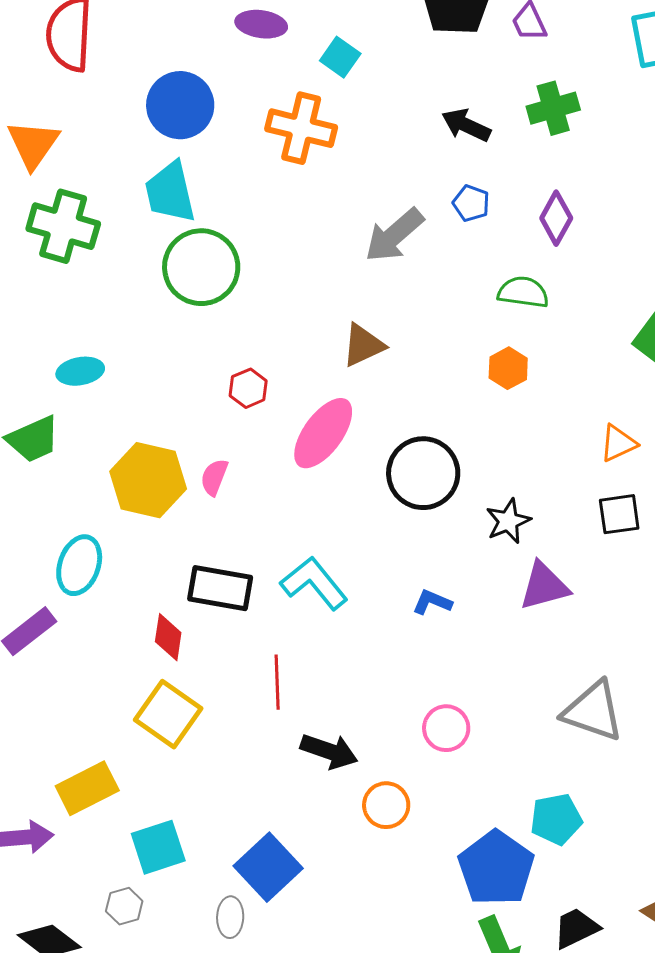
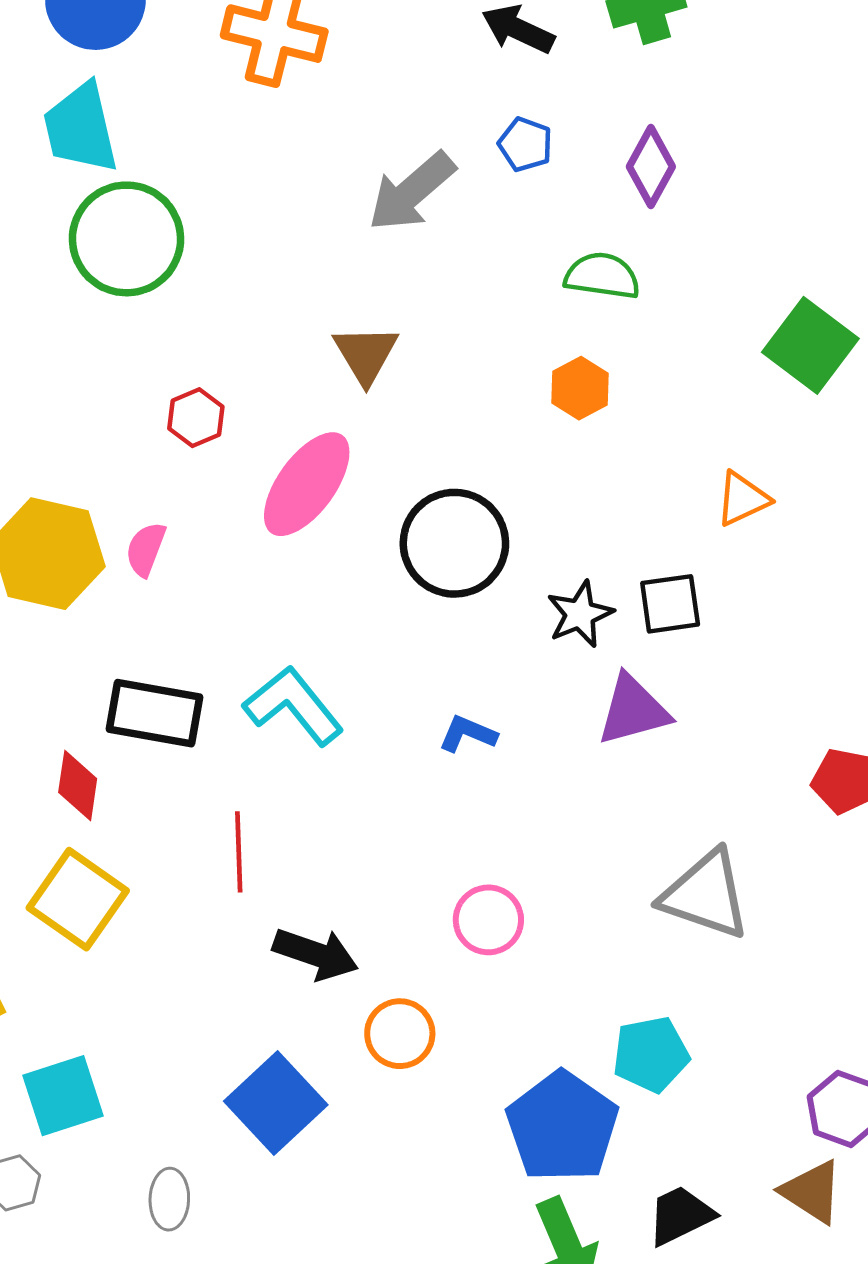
brown triangle: (363, 345) -> (366, 354), turned -36
black square: (619, 514) -> (670, 604), moved
blue square: (268, 867) -> (276, 1103), moved

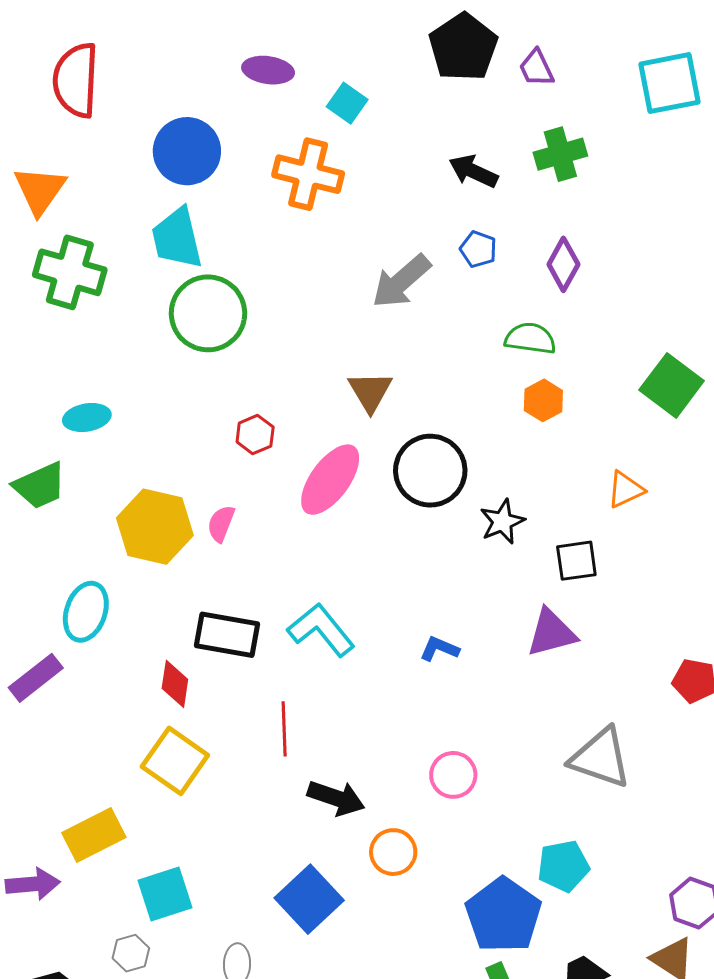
orange hexagon: (580, 388) -> (543, 400), moved
black circle: (454, 543) -> (430, 471), moved
black star: (580, 614) -> (502, 522), moved

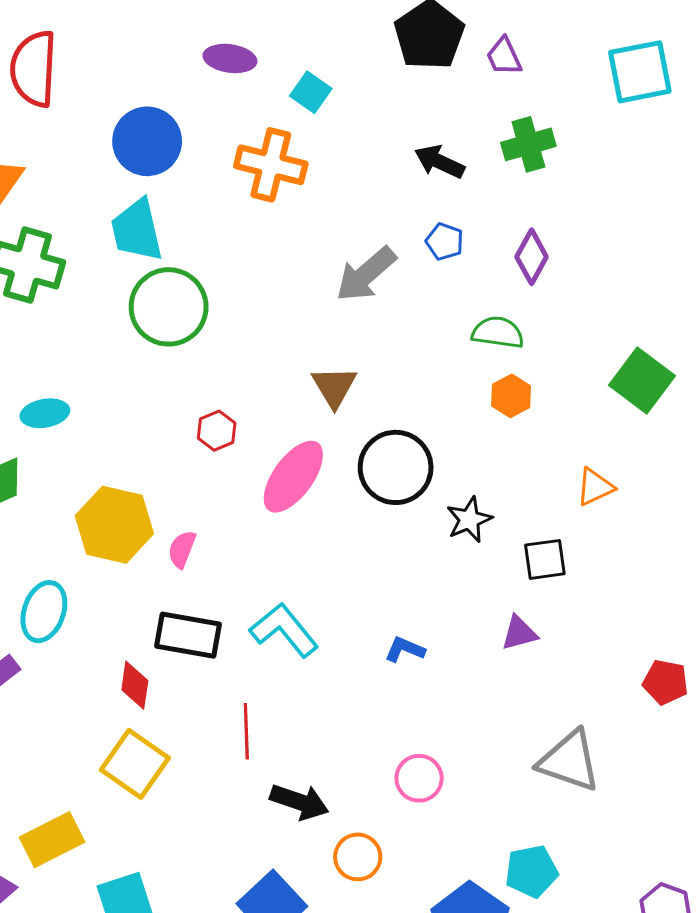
pink semicircle: (221, 524) -> (182, 549), moved
purple triangle: (551, 633) -> (519, 633), size x0.7

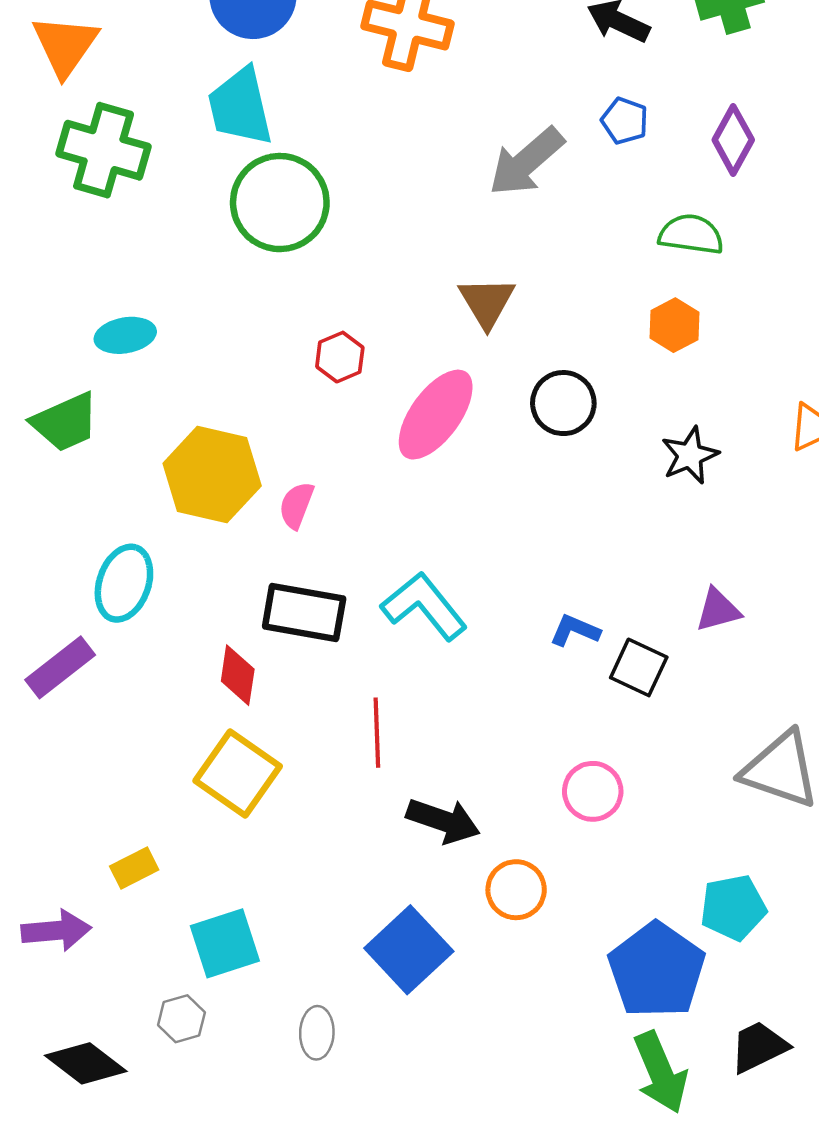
orange hexagon: (511, 396) -> (674, 325), moved
black circle: (396, 467) -> (563, 403), size x0.7
black star: (469, 520) -> (690, 455), moved
black square: (545, 559) -> (639, 667), moved, turned 33
yellow rectangle: (52, 840) -> (134, 868), size x0.6

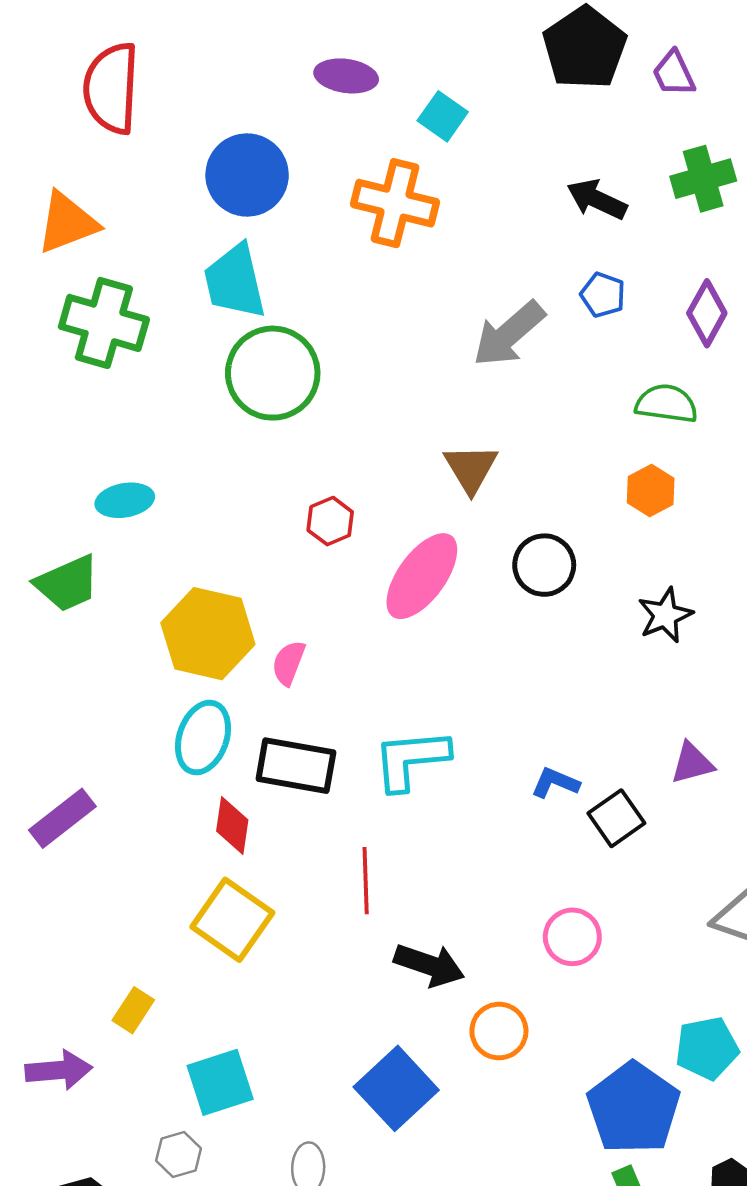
orange triangle: (65, 45) -> (67, 223), turned 34
cyan ellipse: (124, 583) -> (203, 738), moved
cyan L-shape: (424, 606) -> (411, 760), turned -56
black square: (639, 667) -> (616, 818), turned 30
yellow rectangle: (134, 868) -> (133, 1010), turned -30

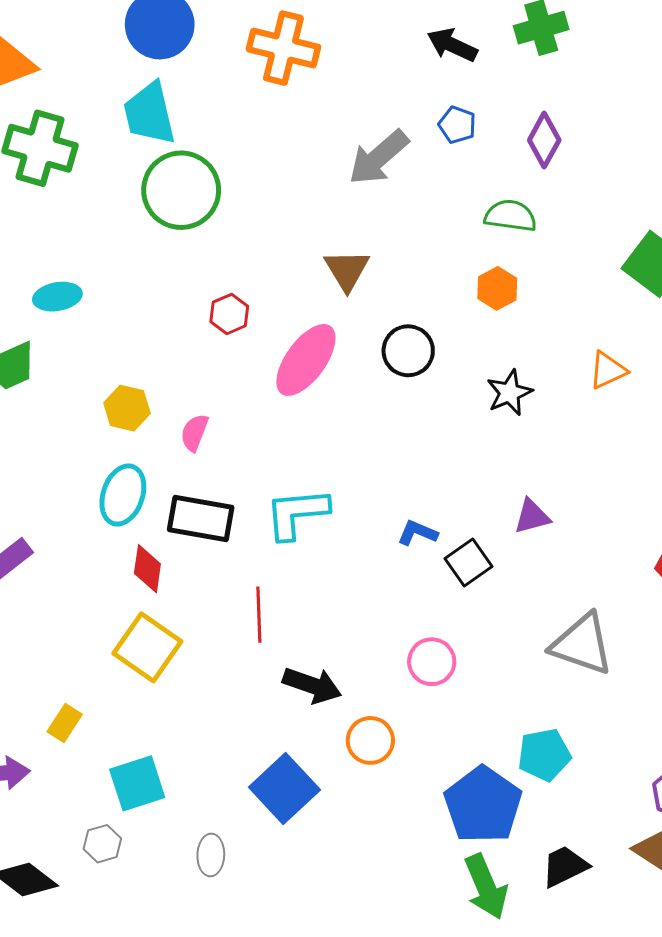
yellow hexagon: (208, 634) -> (127, 408), size x0.6

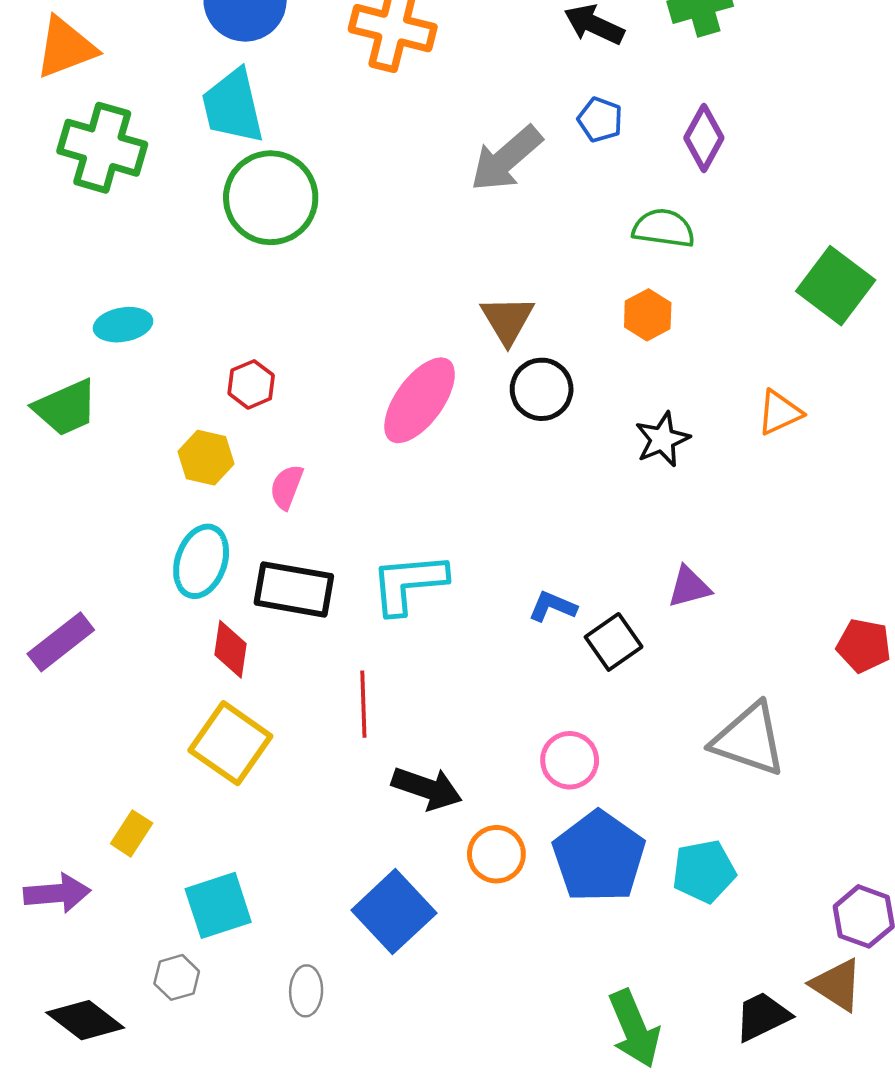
brown triangle: (347, 270) -> (507, 320), moved
red hexagon: (229, 314) -> (251, 384), moved
blue pentagon: (483, 805) -> (599, 857), moved
black trapezoid: (565, 866) -> (762, 1016), moved

